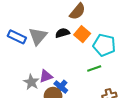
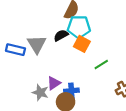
orange square: (82, 34) -> (82, 44), moved
cyan pentagon: (104, 45) -> (79, 27), moved
blue cross: (61, 87) -> (71, 91), turned -32

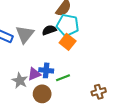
green line: (101, 64) -> (63, 78), moved
blue cross: (71, 91) -> (46, 70), moved

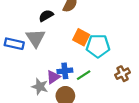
cyan pentagon: (68, 25) -> (98, 46), moved
black semicircle: (49, 30) -> (46, 16), moved
brown cross: (99, 92) -> (123, 74), moved

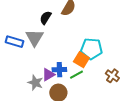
black semicircle: (46, 16) -> (46, 18), turned -32
orange square: (81, 37) -> (81, 60), moved
brown cross: (123, 74) -> (112, 76), turned -32

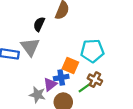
orange square: (81, 60) -> (70, 66), moved
green line: (76, 75) -> (85, 87), moved
brown cross: (112, 76) -> (95, 80), moved

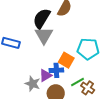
black semicircle: (39, 24) -> (42, 18), size x1.5
gray triangle: (30, 47) -> (44, 35), moved
brown cross: (95, 80) -> (88, 88), moved

